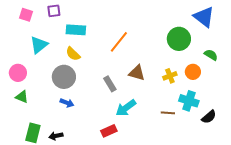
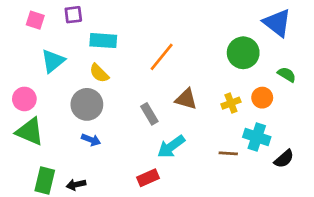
green triangle: (22, 97) -> (30, 132), size x1.6

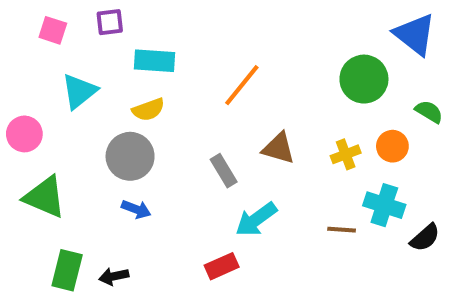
yellow semicircle: (99, 73) -> (148, 110), turned -65
pink circle: (24, 99) -> (24, 134), moved

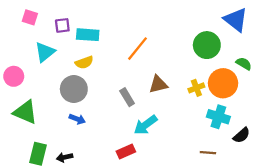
purple square: (110, 22) -> (62, 25), moved
orange circle: (392, 146) -> (223, 83), size x1.6
brown triangle: (279, 148) -> (158, 84), turned -30
brown line: (342, 230) -> (208, 153), moved

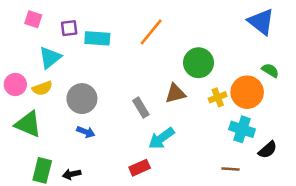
green circle: (207, 45) -> (198, 63), moved
orange line: (137, 49) -> (151, 32), moved
yellow semicircle: (84, 62) -> (42, 88), moved

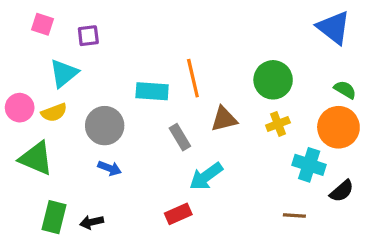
orange line: (151, 32) -> (193, 78), moved, turned -52
cyan rectangle: (97, 38) -> (152, 91), moved
green circle: (198, 63) -> (273, 80), moved
orange circle: (247, 92) -> (338, 127), moved

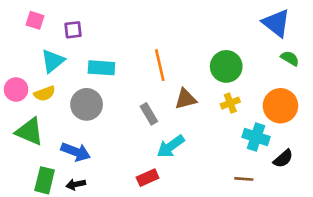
green semicircle: (345, 90) -> (290, 58), moved
cyan rectangle: (152, 91) -> (101, 68), moved
blue arrow: (110, 168) -> (76, 152), moved, size x1.5

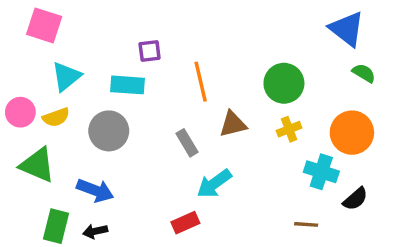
pink square: (35, 20) -> (44, 25), size x1.5
purple square: (73, 30) -> (150, 51), moved

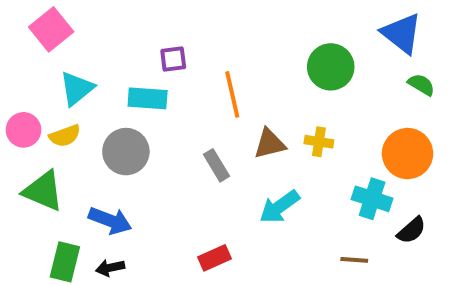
pink square: (44, 25) -> (51, 29), turned 33
green circle: (284, 83) -> (331, 67), moved
yellow cross: (289, 129) -> (319, 142), moved, turned 30
cyan arrow: (214, 184) -> (280, 207), moved

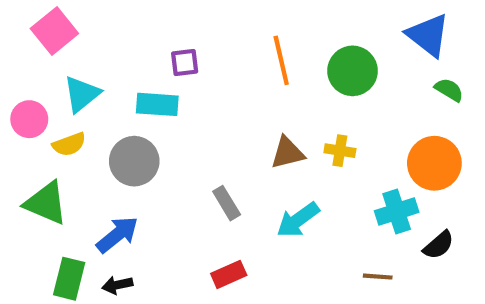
orange line: (232, 94) -> (281, 60), moved
pink circle: (24, 130) -> (29, 119), moved
gray rectangle: (216, 165) -> (227, 203), moved
cyan cross: (372, 199) -> (397, 212), turned -36
blue arrow: (110, 220) -> (117, 235), turned -60

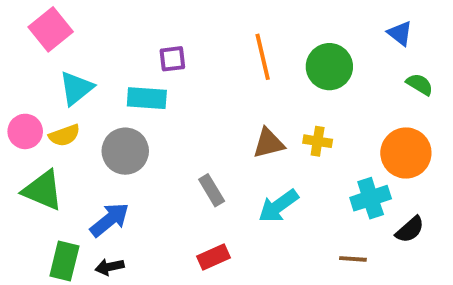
blue triangle: (428, 35) -> (400, 33), size x0.6
pink circle: (29, 119) -> (25, 131), moved

